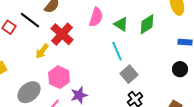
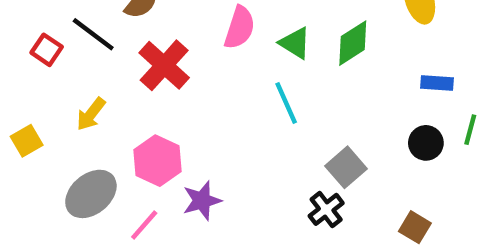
yellow arrow: (42, 51) -> (91, 114), moved
gray square: (129, 74) -> (346, 167), moved

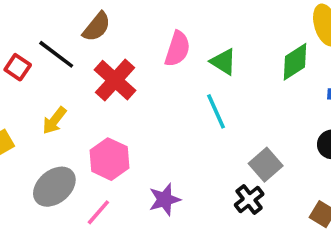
green diamond: (353, 43) -> (295, 62), moved
purple star: (202, 201) -> (165, 199), moved

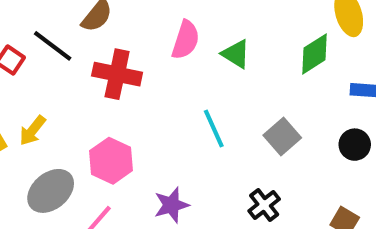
red cross: (115, 80) -> (117, 74), turned -30
cyan line: (216, 111) -> (214, 128), moved
yellow arrow: (54, 121) -> (32, 130), moved
gray square: (266, 165) -> (282, 137), moved

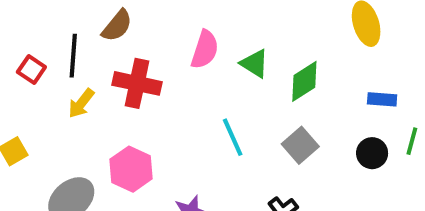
black line: (53, 46) -> (73, 56), turned 57
green diamond: (314, 54) -> (304, 81), moved
yellow arrow: (32, 130) -> (81, 103), moved

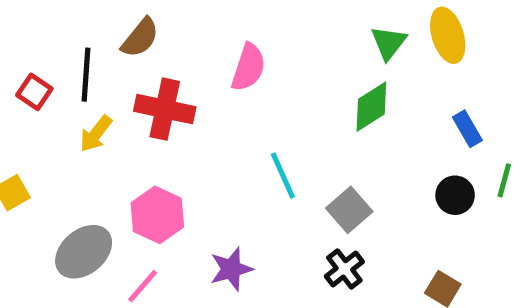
green triangle: (255, 64) -> (389, 43), moved, turned 36
blue rectangle: (382, 99) -> (467, 129), turned 56
gray square: (300, 145) -> (349, 210), moved

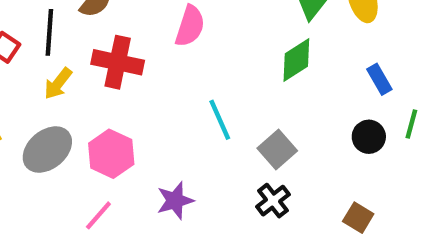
gray ellipse: (84, 252) -> (47, 150), moved

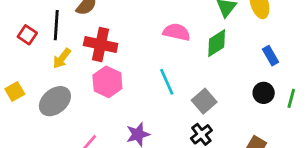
pink semicircle: (190, 26) -> (177, 32), moved, turned -96
green line: (411, 124) -> (291, 98), moved
pink hexagon: (111, 154) -> (107, 82), moved

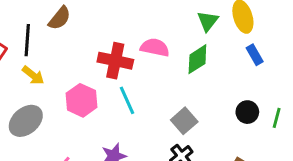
red cross: (101, 44) -> (115, 61), moved
blue rectangle: (270, 56) -> (255, 55), moved
yellow arrow: (62, 58) -> (33, 75), turned -90
cyan line: (167, 82) -> (127, 100), moved

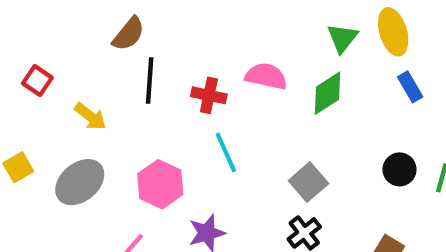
black line: (27, 40) -> (150, 80), moved
red cross: (115, 61) -> (209, 95), size x0.7
pink hexagon: (82, 100) -> (160, 184), moved

